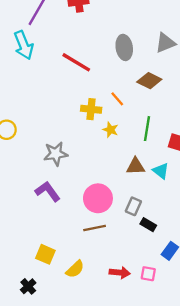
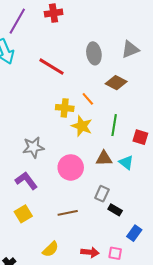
yellow star: (111, 130) -> (82, 126), size x1.5
pink circle: (98, 198) -> (71, 167), moved
yellow square: (45, 254) -> (23, 214), moved, turned 36

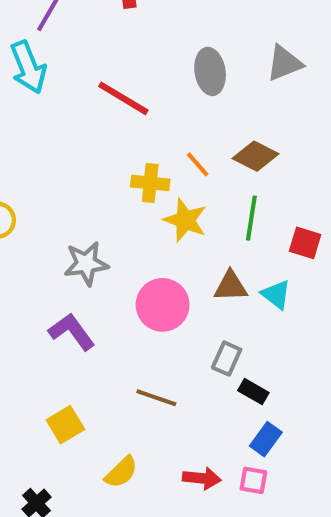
brown diamond: (116, 83) -> (255, 156), moved
brown line: (68, 213) -> (156, 398), turned 30
yellow square: (23, 214) -> (65, 425), moved
blue rectangle: (134, 233) -> (266, 439), moved

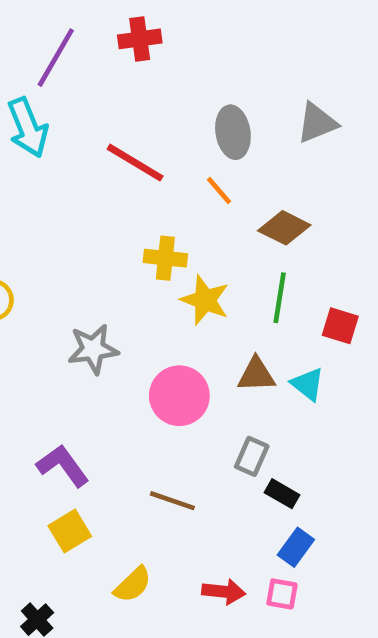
orange line: (198, 164) -> (219, 191), moved
purple L-shape: (72, 332) -> (63, 466), moved

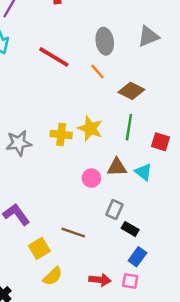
yellow cross: (165, 258) -> (61, 134), moved
gray star: (93, 349) -> (19, 143), moved
pink circle: (179, 396) -> (91, 178), moved, size x0.6
yellow square: (70, 531) -> (39, 248), moved

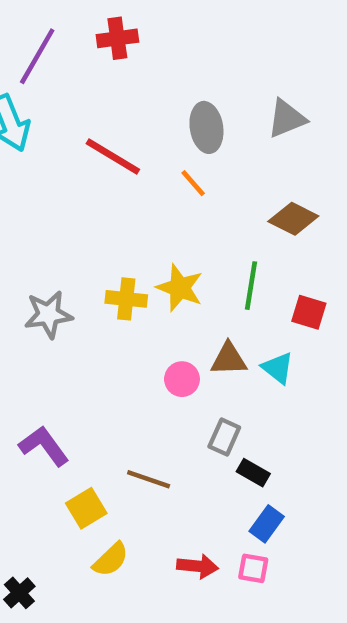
brown diamond: (131, 91) -> (293, 219), moved

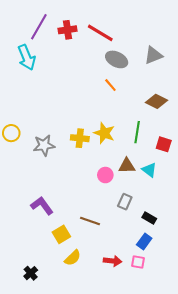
red cross: (117, 38) -> (68, 30), moved
gray ellipse: (206, 127) -> (117, 59), turned -55
red line: (113, 156) -> (100, 33), moved
black rectangle: (253, 473) -> (149, 218), moved

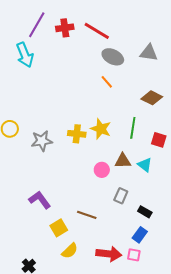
gray triangle: (153, 55) -> (149, 53), turned 30
red arrow: (113, 261) -> (109, 254), size x1.4

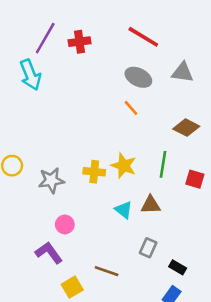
red line: (97, 31) -> (143, 37), moved
cyan triangle: (145, 165) -> (124, 210), moved
pink circle: (102, 170) -> (65, 224), moved

